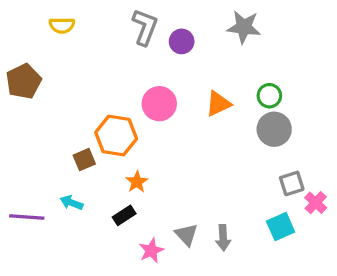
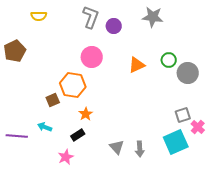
pink circle: (159, 104) -> (92, 57), moved
gray circle: (274, 129) -> (188, 73), moved
cyan square: (281, 227) -> (176, 142), size x1.4
pink star: (151, 251) -> (66, 157), moved

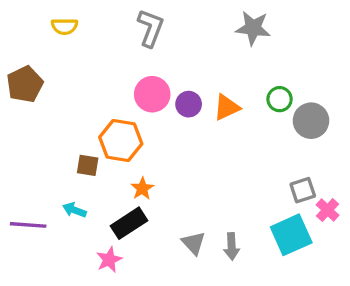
purple circle: (114, 26) -> (189, 104), moved
brown square: (53, 100) -> (88, 165), turned 32
black rectangle: (78, 135) -> (129, 223), size x1.5

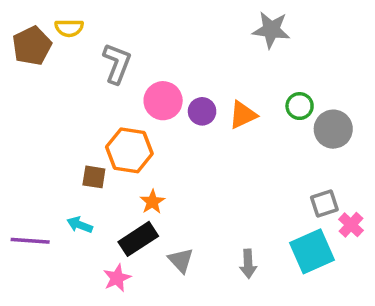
gray L-shape: (151, 28) -> (117, 63), moved
brown pentagon: (25, 84) -> (32, 46), moved
gray triangle: (194, 243) -> (181, 260), moved

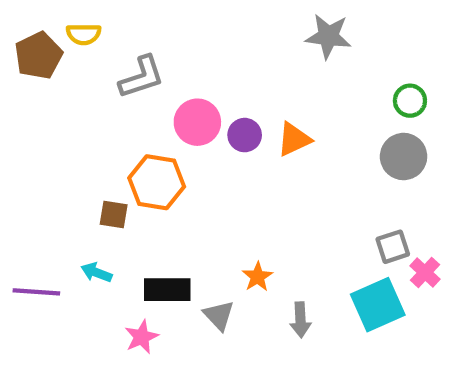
gray L-shape: (117, 63) -> (142, 77), turned 51
green circle: (300, 106) -> (410, 101), moved
orange star: (152, 202) -> (258, 277), moved
black rectangle: (138, 239) -> (167, 290), turned 33

